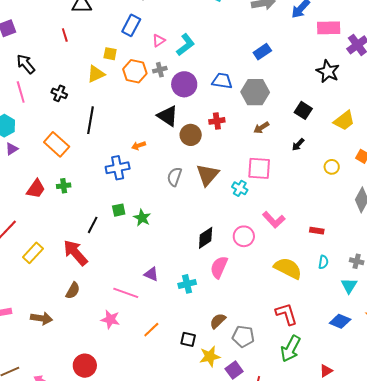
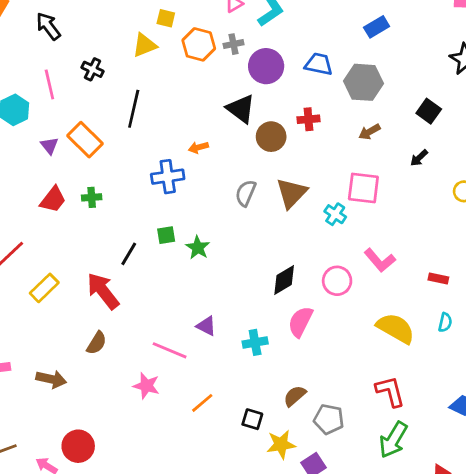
pink line: (21, 92) -> (49, 84), moved
purple triangle: (12, 149) -> (49, 146), moved, turned -40
red circle: (85, 366) -> (78, 446), moved

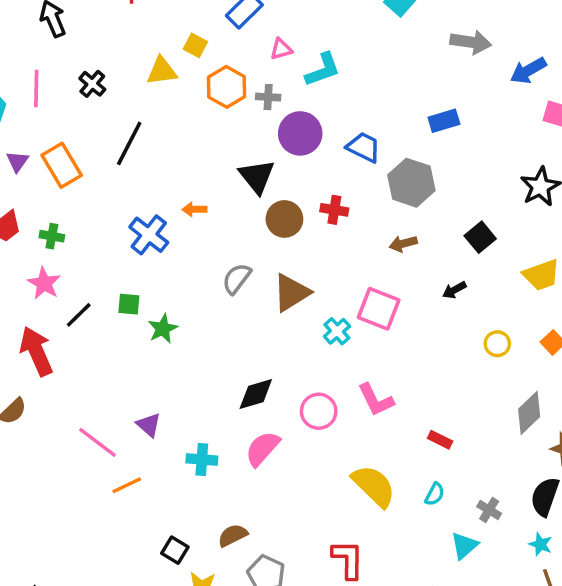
blue cross: (168, 177) -> (149, 235), turned 32
pink star: (146, 386) -> (44, 283), moved
orange line: (202, 403) -> (127, 485), moved

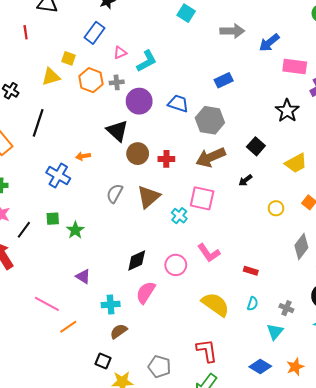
red cross: (334, 210) -> (166, 159), moved
brown arrow: (403, 244) -> (211, 157), size x1.8
purple triangle: (149, 425) -> (83, 276), moved
brown semicircle: (233, 535) -> (119, 331), moved

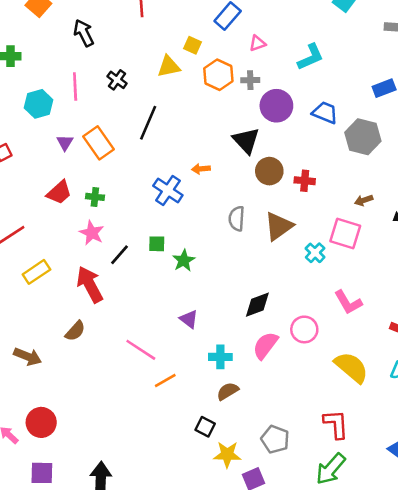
cyan L-shape: (147, 61) -> (311, 57), moved
brown arrow: (211, 157) -> (364, 200), moved, size x0.5
gray semicircle: (115, 193) -> (237, 219), turned -30
pink circle: (176, 265) -> (304, 329), moved

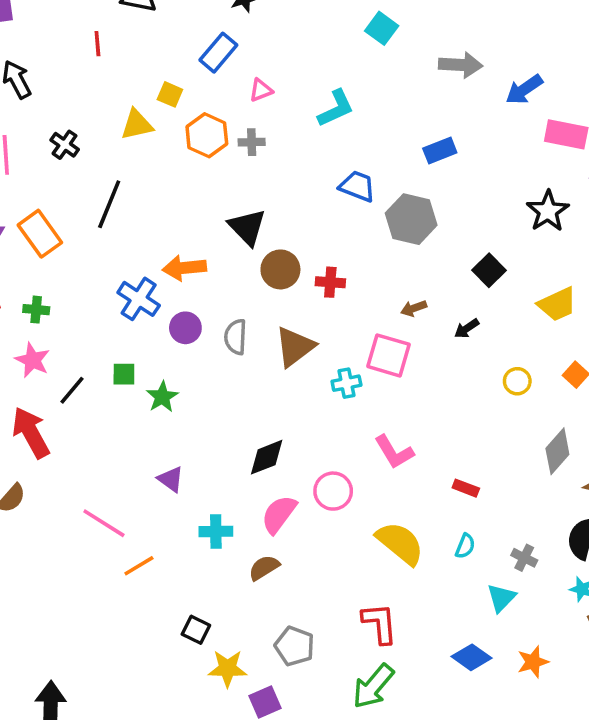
purple circle: (276, 106) -> (185, 328), moved, size x0.7
orange arrow: (201, 169) -> (184, 268), size x1.6
cyan cross: (315, 253) -> (346, 383), turned 36
brown semicircle: (228, 391) -> (264, 568), moved

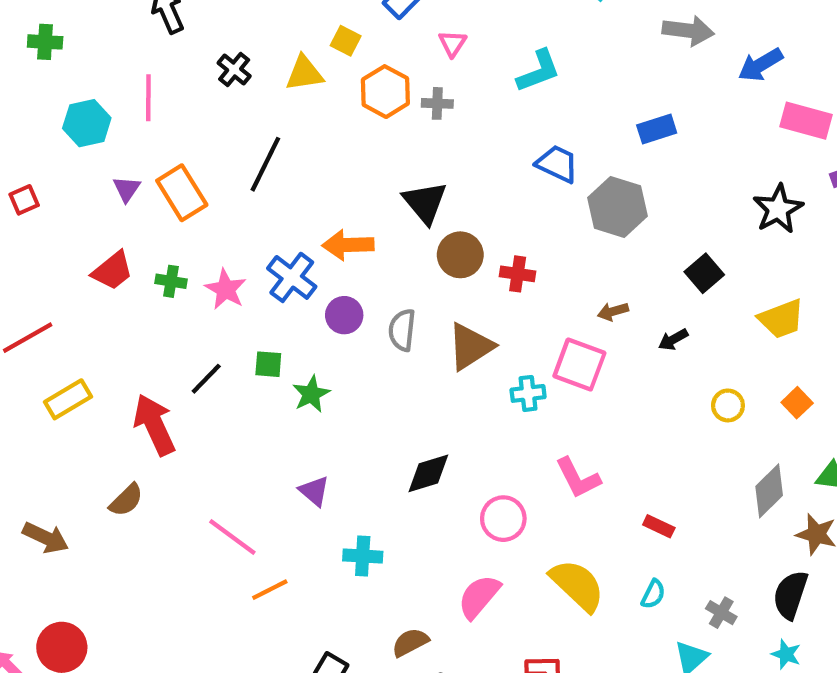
pink triangle: (261, 90) -> (452, 43), turned -40
black cross: (65, 145) -> (234, 69), moved
pink star: (32, 360) -> (226, 289), moved
pink semicircle: (279, 514) -> (479, 597), moved
brown semicircle: (264, 568) -> (410, 642), moved

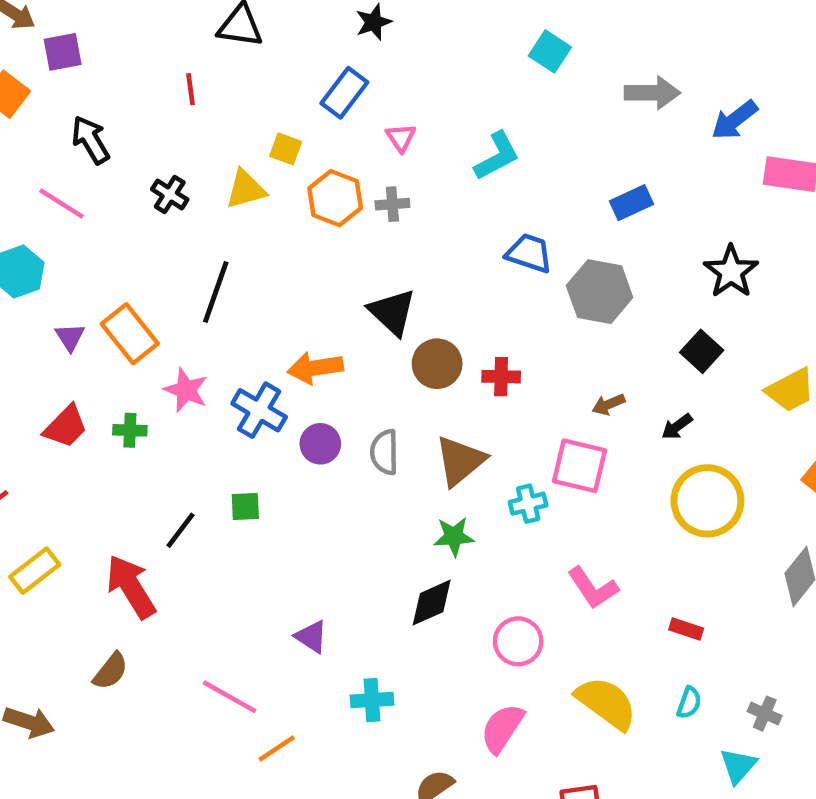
pink line: (148, 98) -> (61, 204), moved, turned -51
black star: (778, 209) -> (731, 272), moved
pink star: (226, 289) -> (186, 390), moved
green star: (311, 394) -> (454, 536), moved, turned 30
yellow circle: (728, 405) -> (707, 501), moved, size x2.0

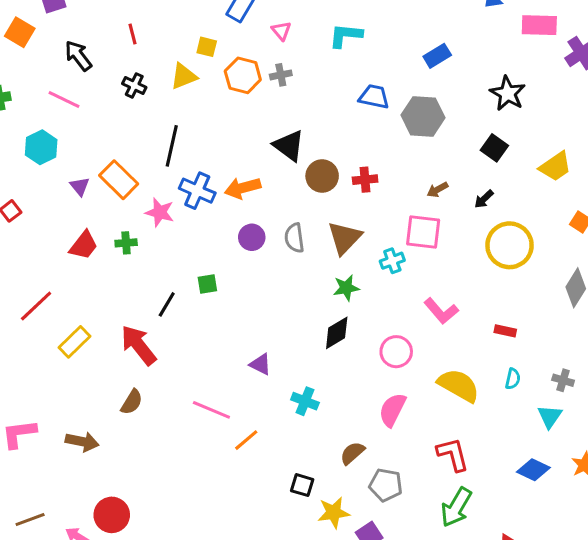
red line: (190, 89) -> (133, 34), moved
cyan L-shape: (497, 156) -> (346, 35), turned -140
blue cross: (259, 410) -> (197, 191), moved
cyan cross: (372, 700) -> (305, 401), turned 32

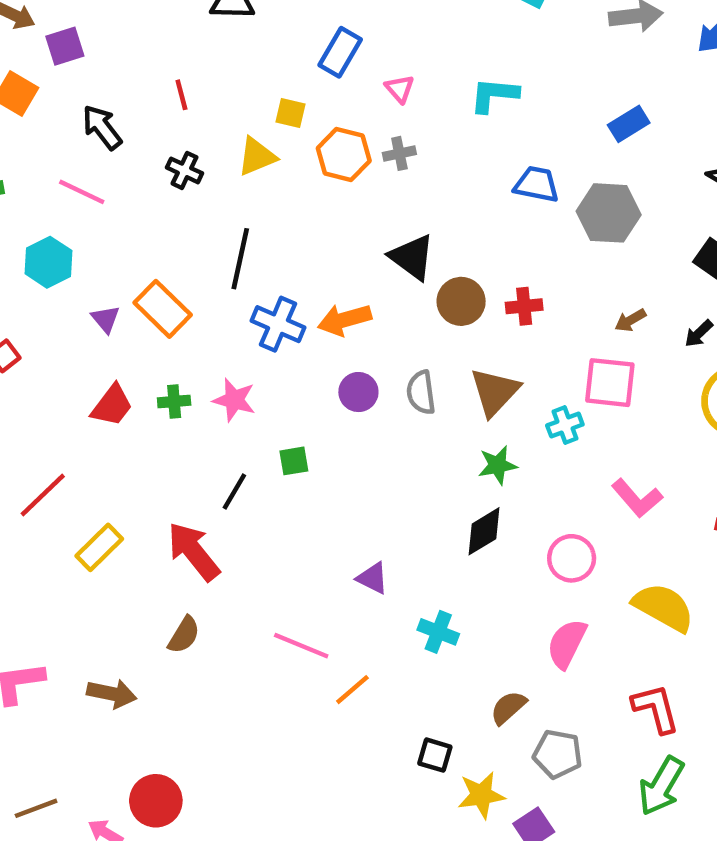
pink star: (160, 212) -> (234, 400), moved

